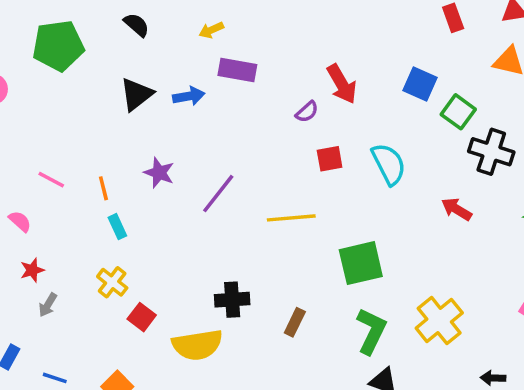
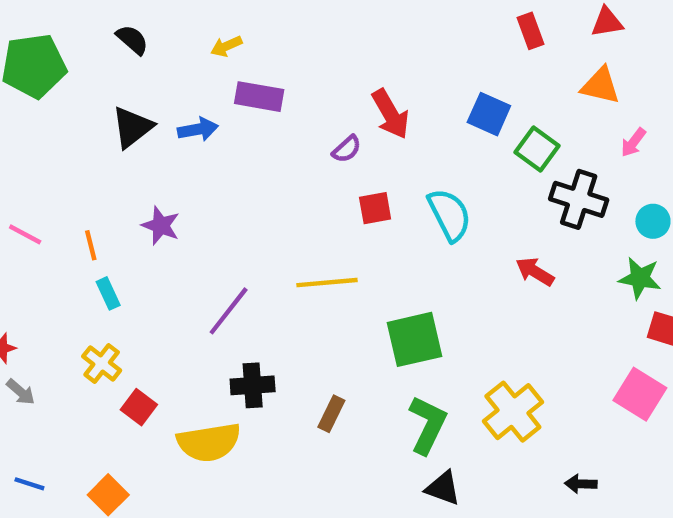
purple line: (218, 194) -> (229, 311), moved
gray arrow: (48, 305) -> (21, 392), turned -80

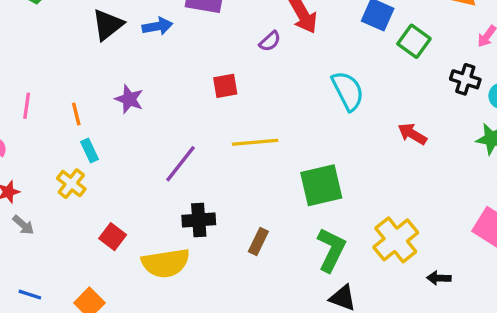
black cross: (579, 199) -> (465, 79), moved, size x0.7
red square: (375, 208) -> (225, 86), moved
pink line: (25, 234) -> (27, 106), turned 70
yellow cross: (102, 363) -> (71, 184), moved
black arrow: (581, 484) -> (439, 278), moved

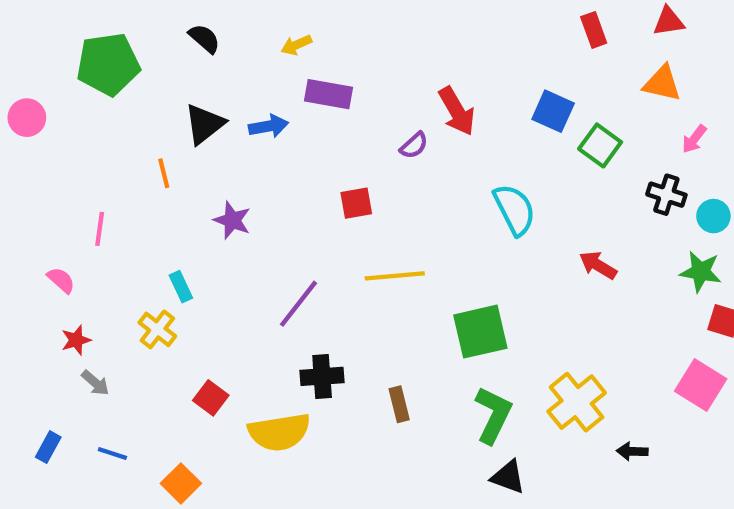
orange line: (76, 114) -> (164, 173), moved
brown rectangle: (258, 242) -> (399, 404), turned -40
blue line: (30, 295) -> (112, 453), moved

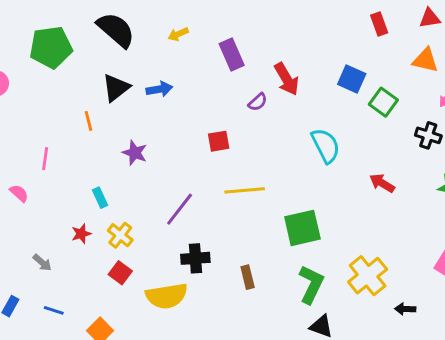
black semicircle: (204, 38) -> (116, 30), size x1.8
purple rectangle: (328, 94) -> (232, 54), moved, turned 56
yellow cross: (157, 329) -> (120, 235), moved
red star: (76, 340) -> (81, 234), moved

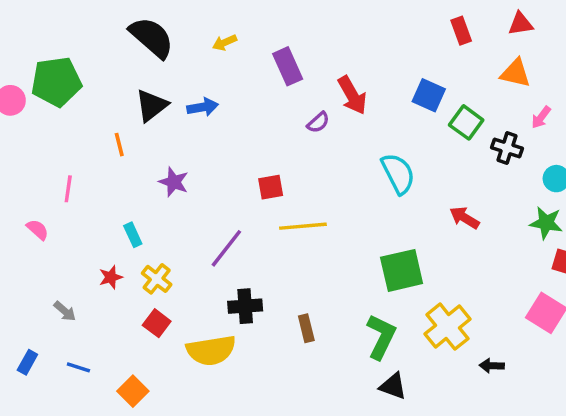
green pentagon: (51, 47) -> (56, 82), moved
black cross: (428, 135) -> (507, 148), moved
red square: (219, 141) -> (271, 187), moved
green square: (302, 228) -> (402, 270), moved

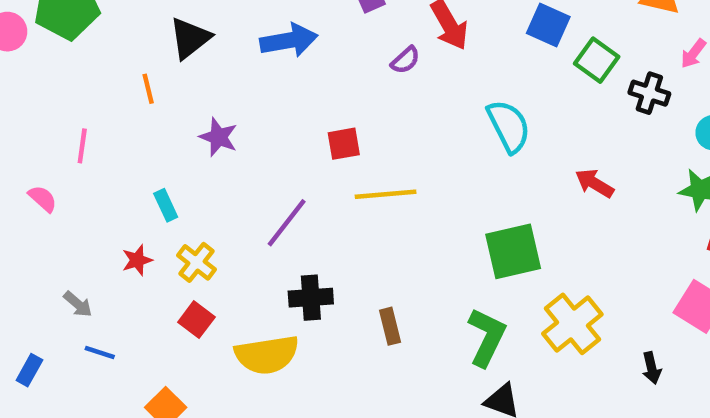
blue arrow: (203, 107) -> (289, 40), moved, size x1.4
black arrow: (492, 366) -> (652, 368), moved, turned -105
blue line: (78, 367) -> (100, 353), moved

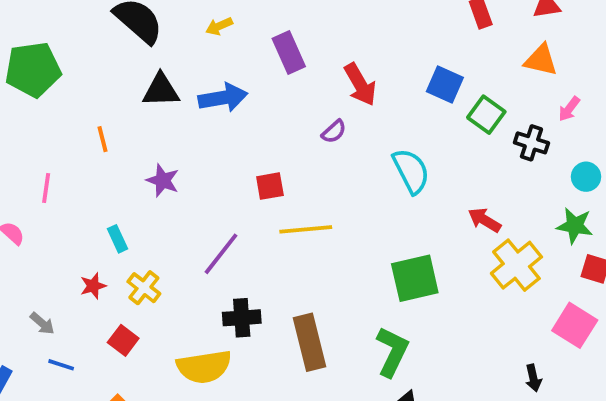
black triangle: (190, 38) -> (161, 90), moved, turned 36
purple semicircle: (405, 60) -> (334, 132), moved
red square: (196, 320) -> (123, 340), moved
yellow cross: (572, 324) -> (516, 265), moved
brown rectangle: (390, 326) -> (309, 342), size x1.8

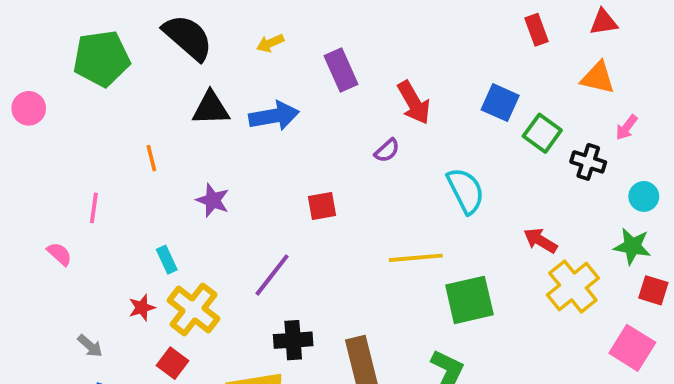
green pentagon: (33, 69) -> (102, 58), moved
yellow line: (306, 229) -> (416, 258), moved
yellow cross: (144, 288) -> (194, 309), size x1.5

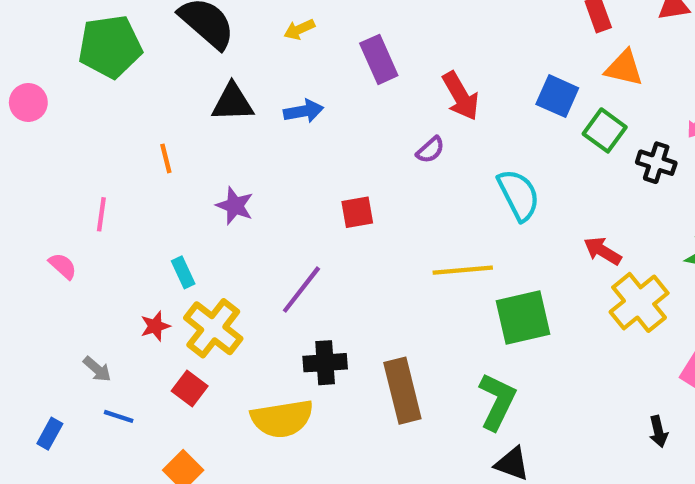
orange triangle: (598, 78) -> (624, 68), moved
blue arrow: (274, 116) -> (304, 111), size x0.7

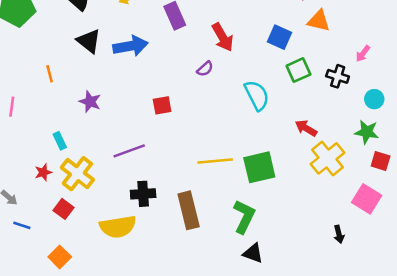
black triangle: (233, 102) -> (89, 41), turned 40
blue arrow: (304, 111) -> (130, 46), size x1.5
green square: (605, 130) -> (298, 70), moved, turned 30
yellow line: (463, 270) -> (215, 161), moved
purple line: (301, 290) -> (129, 151), turned 32

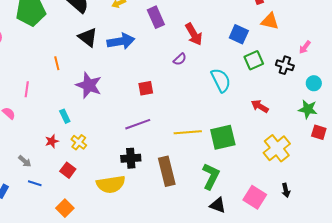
purple star: (90, 102) -> (89, 85), size x1.5
purple line: (129, 151) -> (138, 124), moved
yellow cross: (328, 158) -> (277, 148), moved
yellow cross: (77, 174) -> (79, 142), size x0.6
pink square: (367, 199) -> (255, 197), moved

